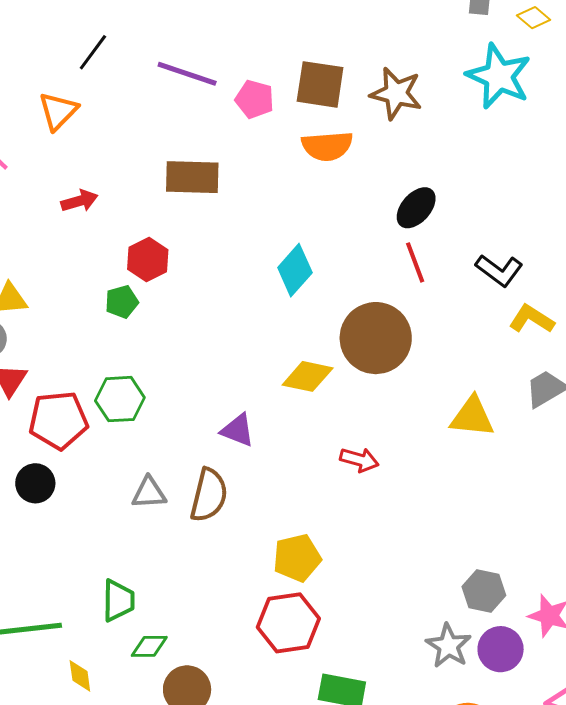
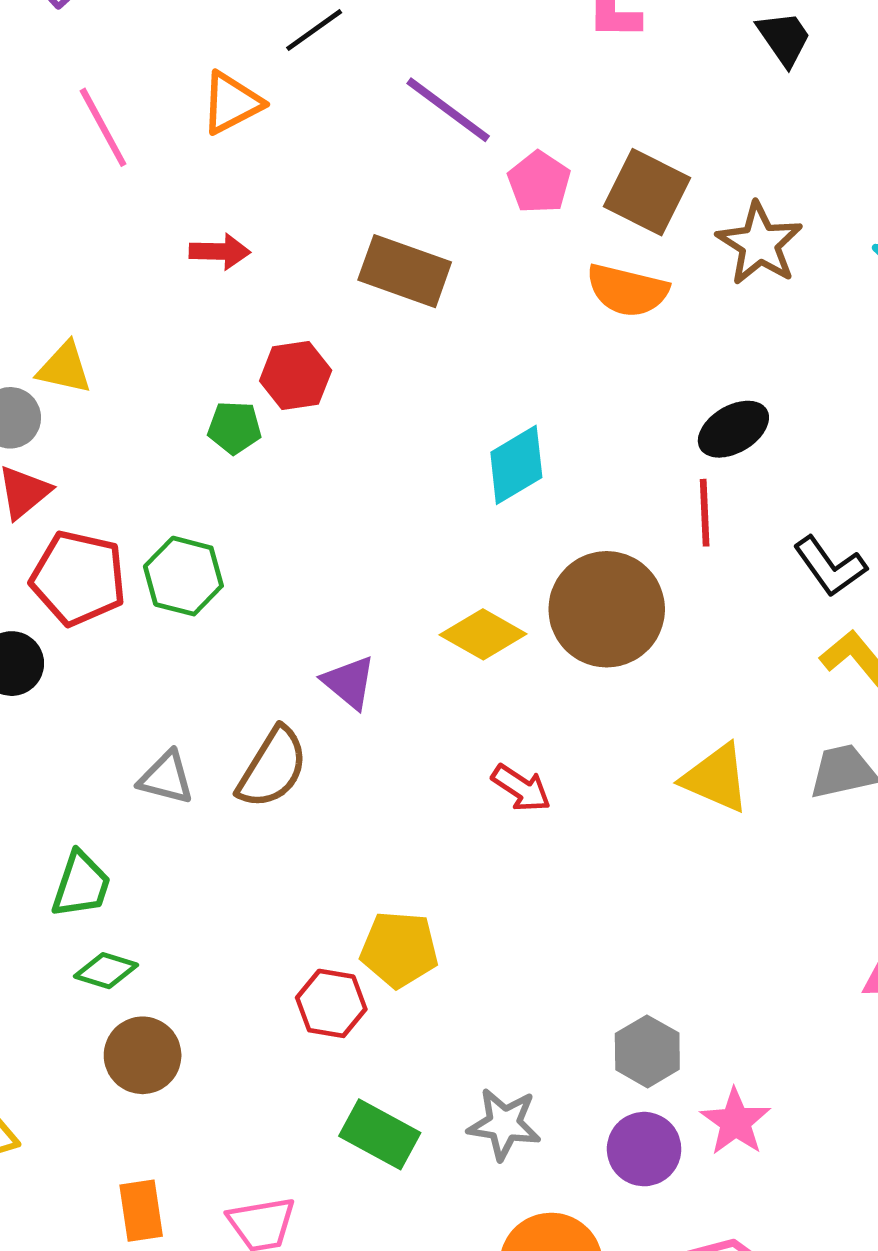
gray triangle: (149, 493) -> (166, 778), moved
yellow pentagon: (297, 558) -> (399, 949), moved
red hexagon: (288, 623) -> (331, 1003), size x0.7
gray star: (448, 646) -> (504, 1124), moved, turned 30

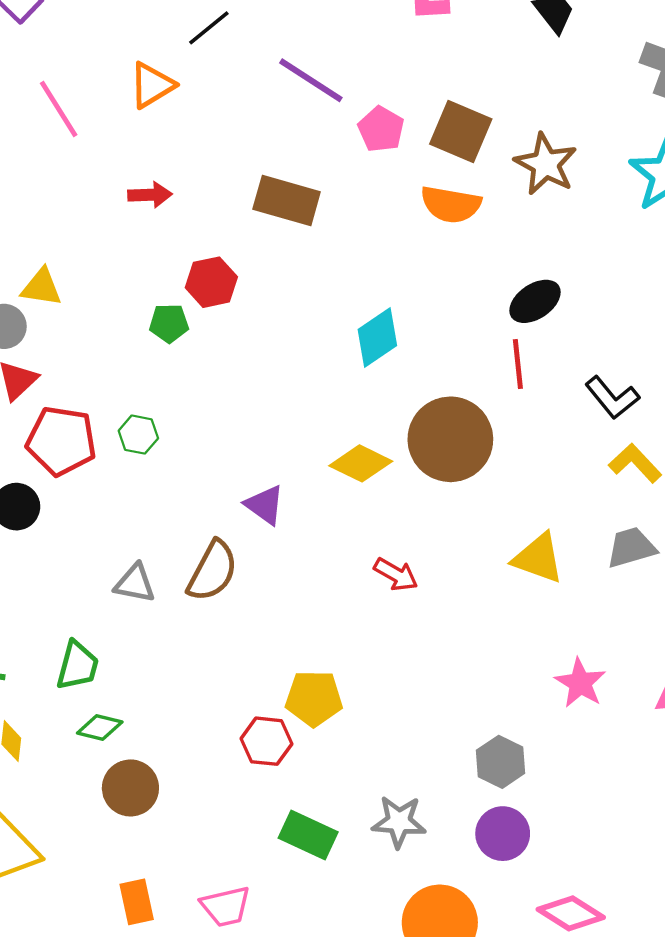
green hexagon: (183, 576) -> (138, 435), size x0.7
pink star: (735, 1122) -> (580, 683), moved

